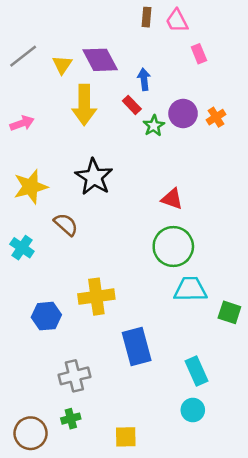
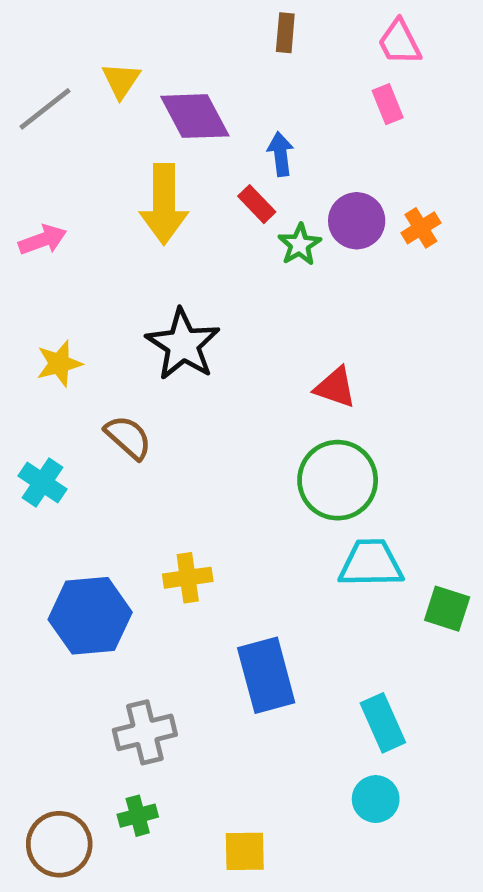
pink trapezoid: (177, 21) -> (399, 42), moved
yellow triangle: (62, 65) -> (121, 80), moved
yellow star: (31, 187) -> (59, 364), size x0.7
yellow cross: (96, 297) -> (188, 578), size x0.7
blue hexagon: (46, 316) -> (90, 616), size x1.4

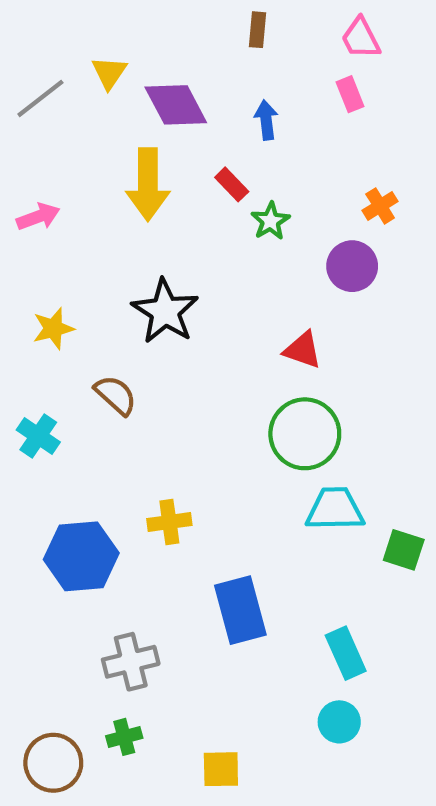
blue arrow: (281, 154) -> (266, 120), moved
purple circle: (357, 221) -> (352, 266), moved

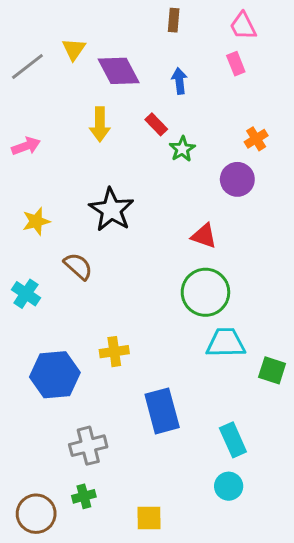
yellow arrow: (148, 184) -> (100, 124), size x0.7

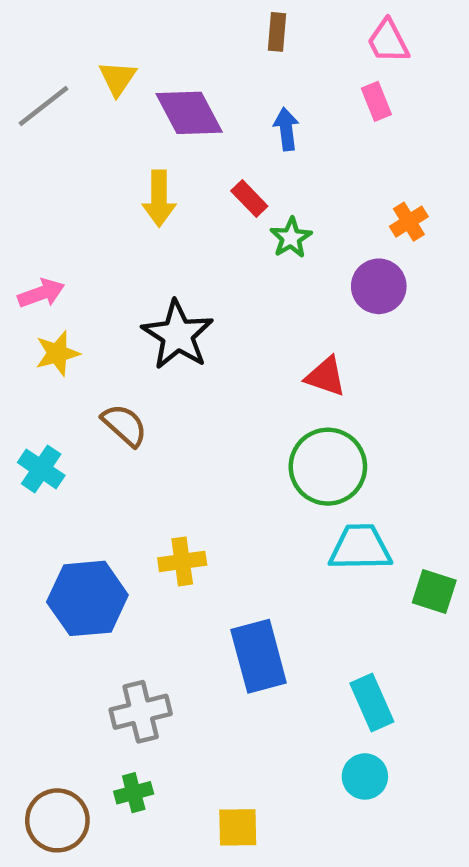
pink arrow: (26, 146) -> (41, 293), moved

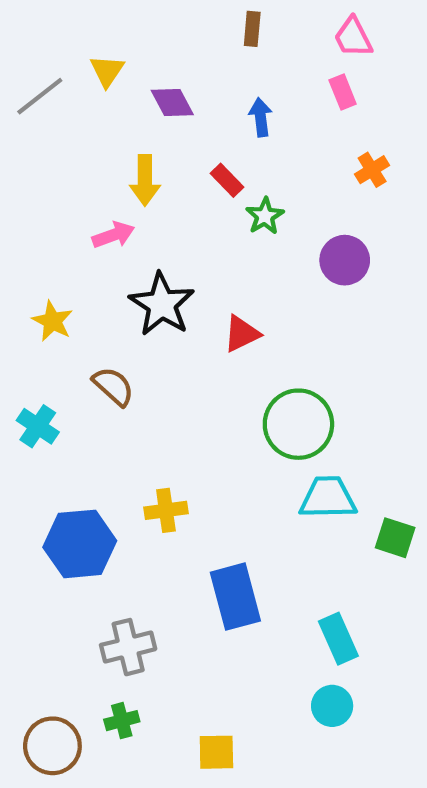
purple diamond: (189, 113) -> (172, 102), size x0.7
orange cross: (409, 222) -> (372, 170), moved
pink arrow: (41, 293) -> (113, 235), moved
yellow star: (57, 353) -> (52, 321), turned -30
red triangle: (326, 376) -> (242, 334), moved, turned -45

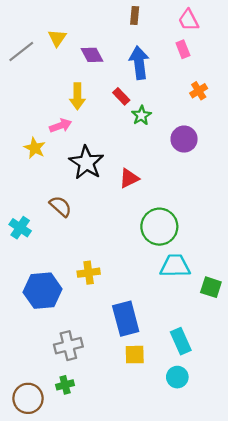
blue arrow: (261, 117) -> (139, 63), size x1.6
yellow star: (52, 321) -> (35, 148), moved
yellow square: (216, 752) -> (135, 355), moved

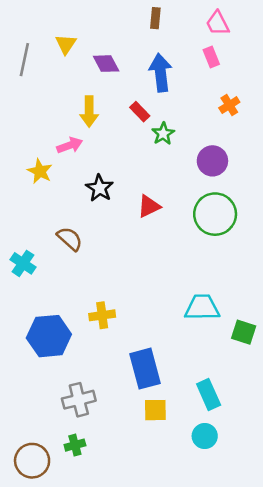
gray line: (21, 51) -> (24, 60), turned -40
black star: (86, 163) -> (100, 188), size x0.7
green circle: (159, 227) -> (215, 214), moved

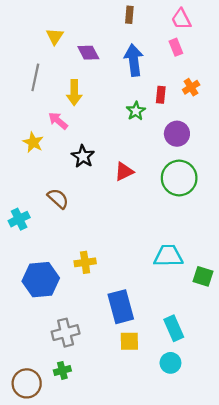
gray line: (24, 60) -> (35, 77), moved
red rectangle: (140, 112) -> (161, 95), moved, turned 49
pink arrow: (70, 145) -> (58, 121), turned -120
cyan cross: (23, 263) -> (19, 219), turned 30

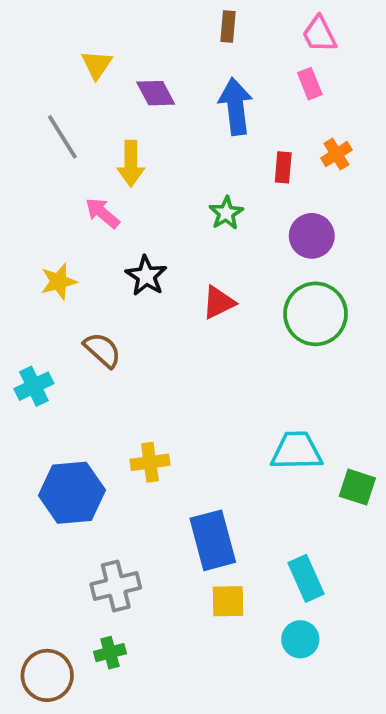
gray line: (35, 77) -> (62, 137), turned -44
green star: (136, 111) -> (226, 213), moved
yellow star: (33, 142) -> (59, 282), moved, turned 30

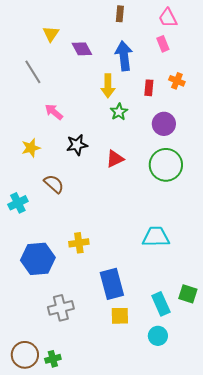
orange cross: (336, 154) -> (177, 81), turned -35
yellow arrow: (131, 164) -> (108, 86), moved
black star: (146, 276) -> (77, 145), turned 30
green square: (357, 487) -> (188, 294), moved
green cross: (110, 653) -> (53, 359), moved

